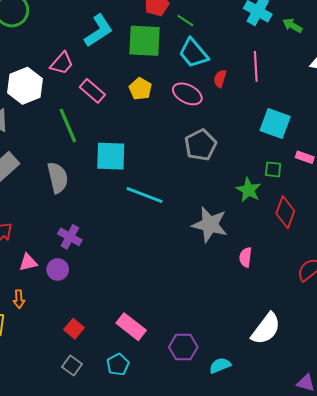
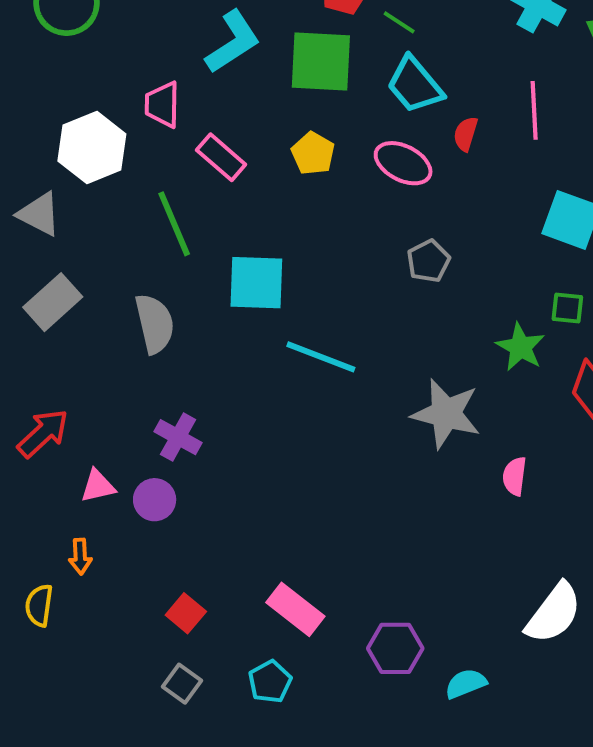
pink trapezoid: (62, 63) -> (162, 105), turned 140
gray pentagon: (201, 145) -> (428, 261), size x0.7

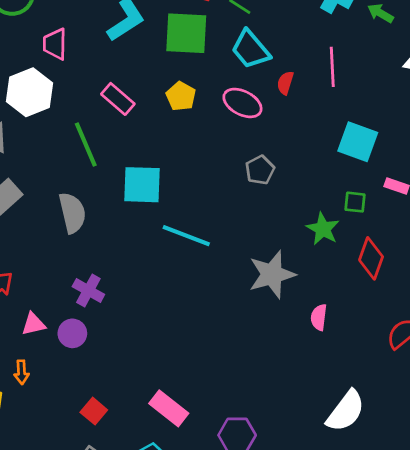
pink trapezoid: (162, 105) -> (55, 44), moved
gray star: (446, 414) -> (272, 274), turned -30

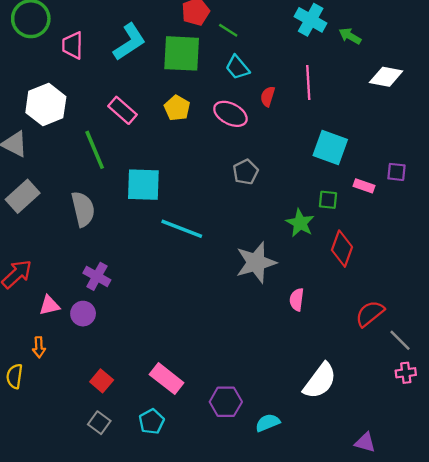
pink trapezoid: (55, 44) -> (73, 45), moved
cyan trapezoid: (251, 49) -> (237, 67), size x0.7

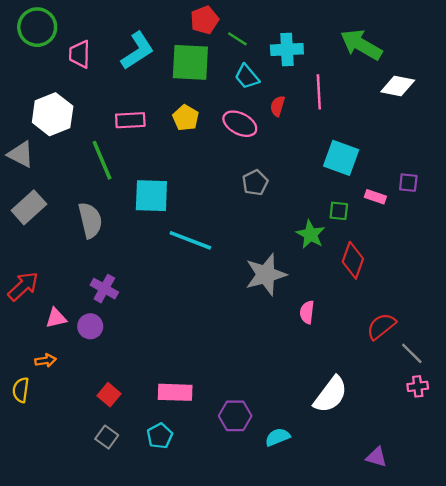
cyan cross: (311, 20) -> (287, 49), moved, turned -32
green arrow: (350, 36) -> (361, 45), size x1.8
pink rectangle: (122, 110) -> (130, 120), turned -44
orange arrow: (39, 347) -> (45, 360), turned -96
pink rectangle: (167, 379) -> (175, 392), turned -36

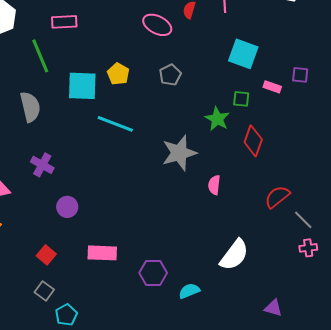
yellow pentagon: (186, 118) -> (118, 74), moved
purple circle: (90, 326) -> (67, 207), moved
cyan pentagon: (160, 436) -> (66, 315), moved

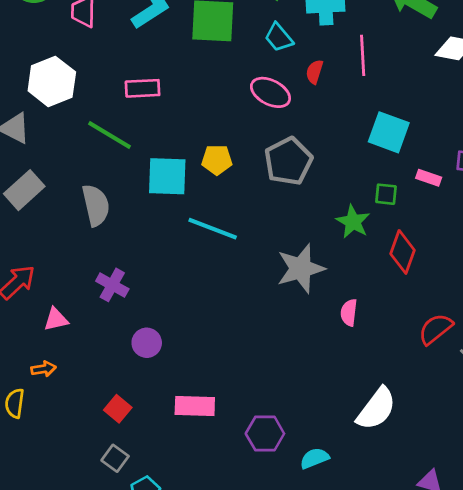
green line: (40, 56) -> (110, 135), turned -36
yellow pentagon: (118, 74) -> (217, 160), turned -30
gray pentagon: (170, 75) -> (288, 161), size x1.6

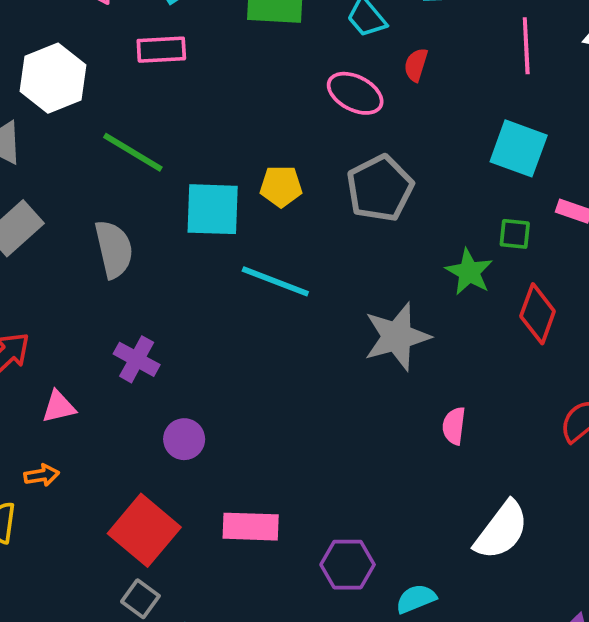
pink line: (363, 55) -> (526, 46), moved
pink rectangle: (143, 88) -> (161, 50), moved
pink semicircle: (349, 312) -> (454, 426), moved
red square: (118, 409) -> (144, 530), size x1.8

